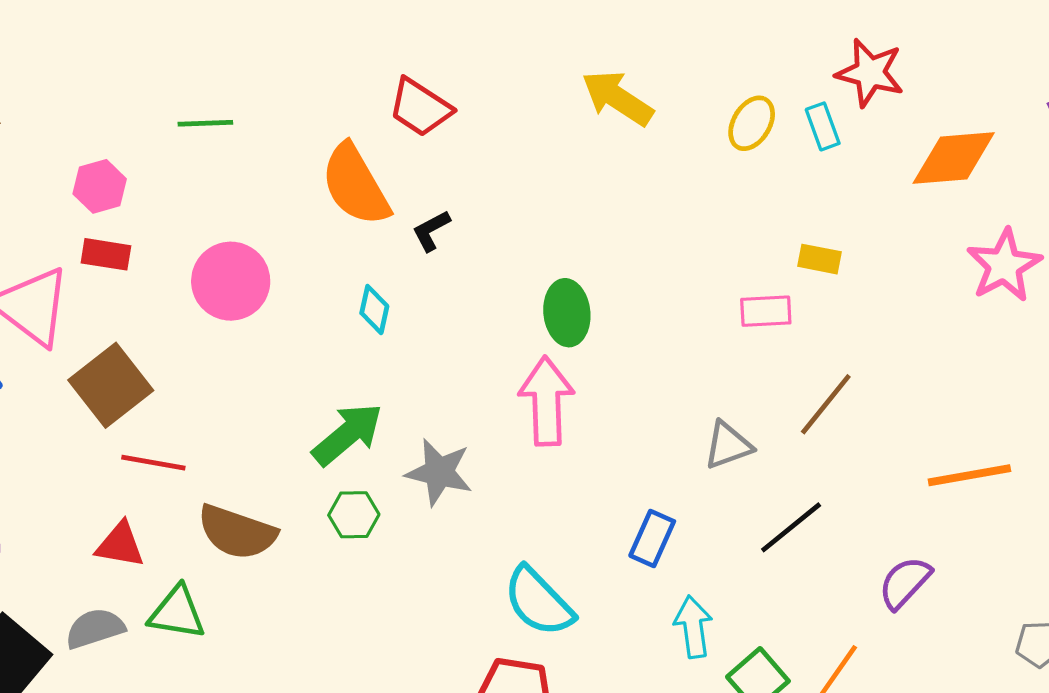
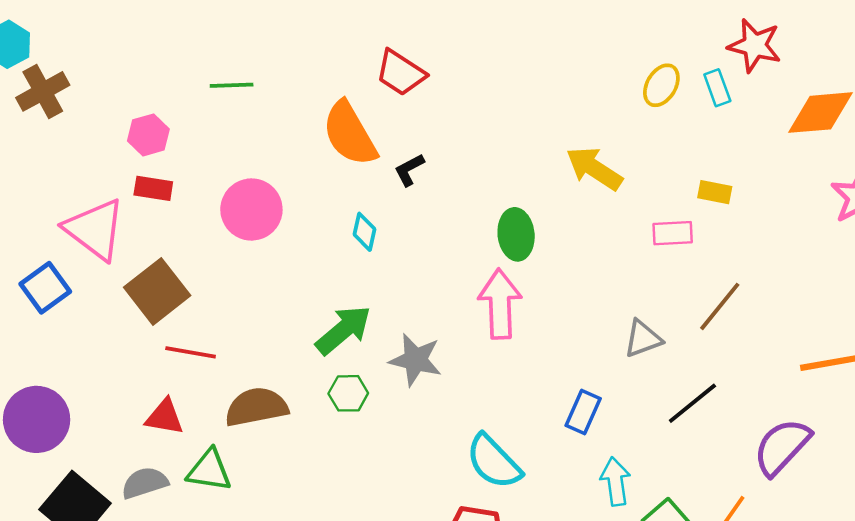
yellow arrow: (617, 98) -> (594, 168), moved
brown semicircle: (237, 532) -> (256, 407), turned 150
purple semicircle: (905, 583) -> (782, 447), size x1.4

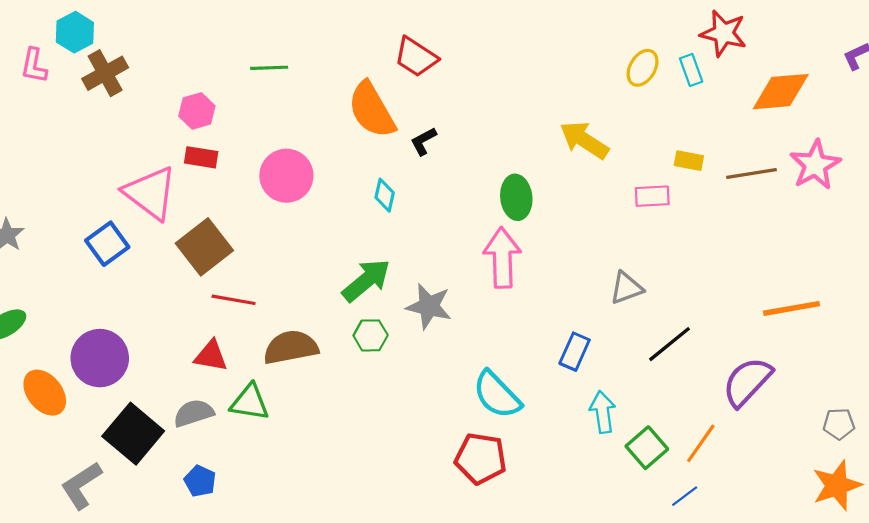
brown line: (720, 306) -> (752, 174), moved, turned 42

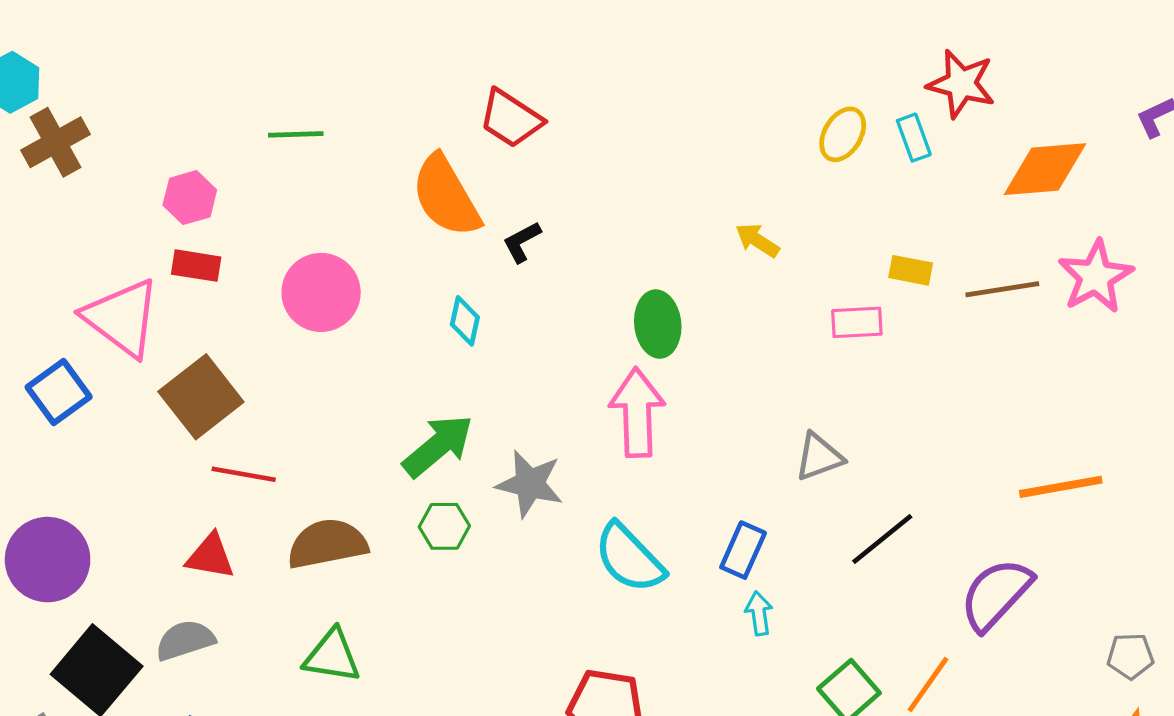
yellow arrow: (584, 140) -> (757, 240), size x0.6
cyan semicircle: (497, 395) -> (629, 558), moved
green triangle: (250, 402) -> (332, 656), moved
cyan arrow: (603, 412) -> (759, 613), moved, size x0.7

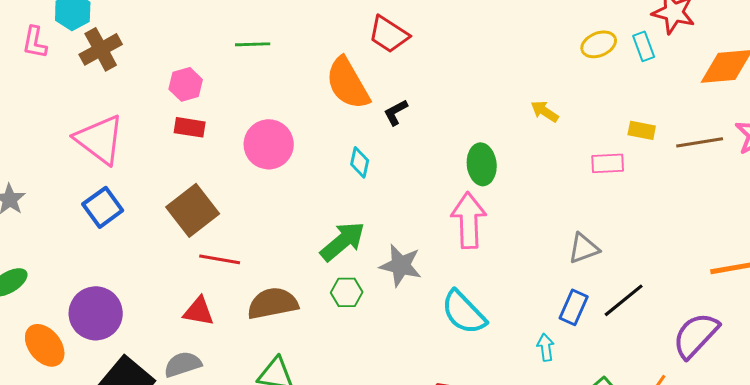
yellow ellipse: (843, 134) -> (599, 44), turned 36
pink triangle: (122, 318) -> (100, 139), moved
blue rectangle: (743, 550) -> (574, 307), moved

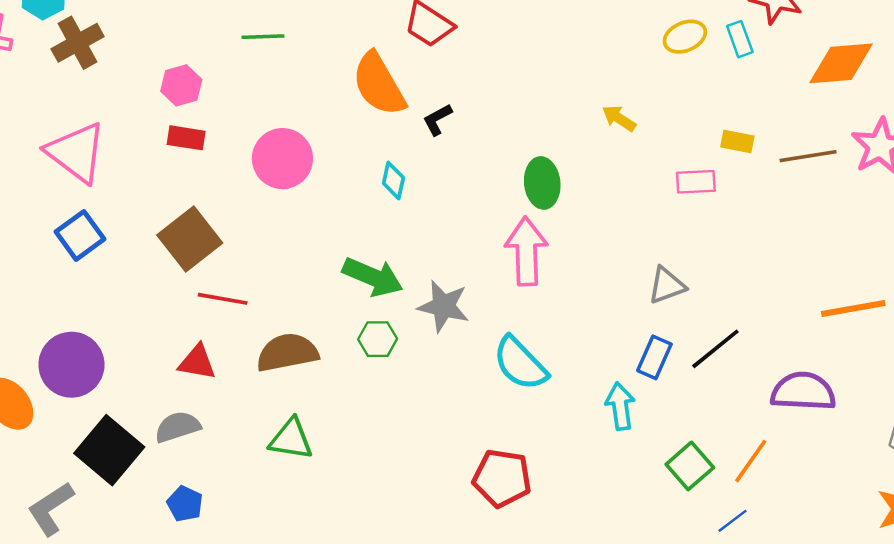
green arrow: (343, 241) -> (373, 277), turned 63
purple semicircle: (696, 335) -> (803, 392), turned 50
cyan arrow: (546, 347) -> (620, 406), size x1.4

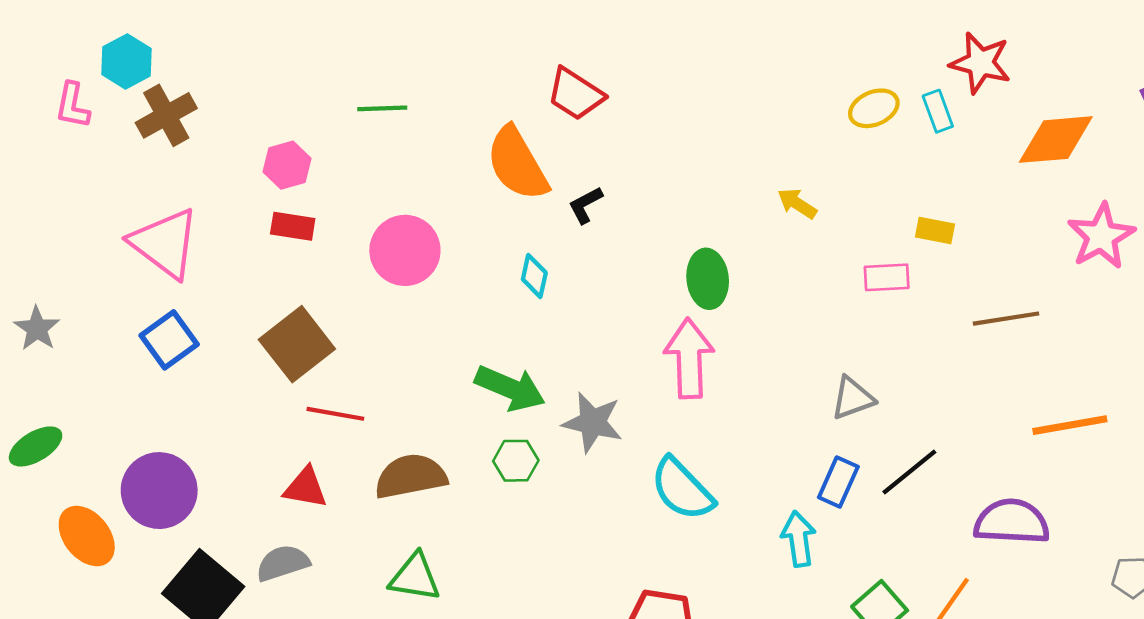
brown line: (808, 156) -> (1006, 319), moved

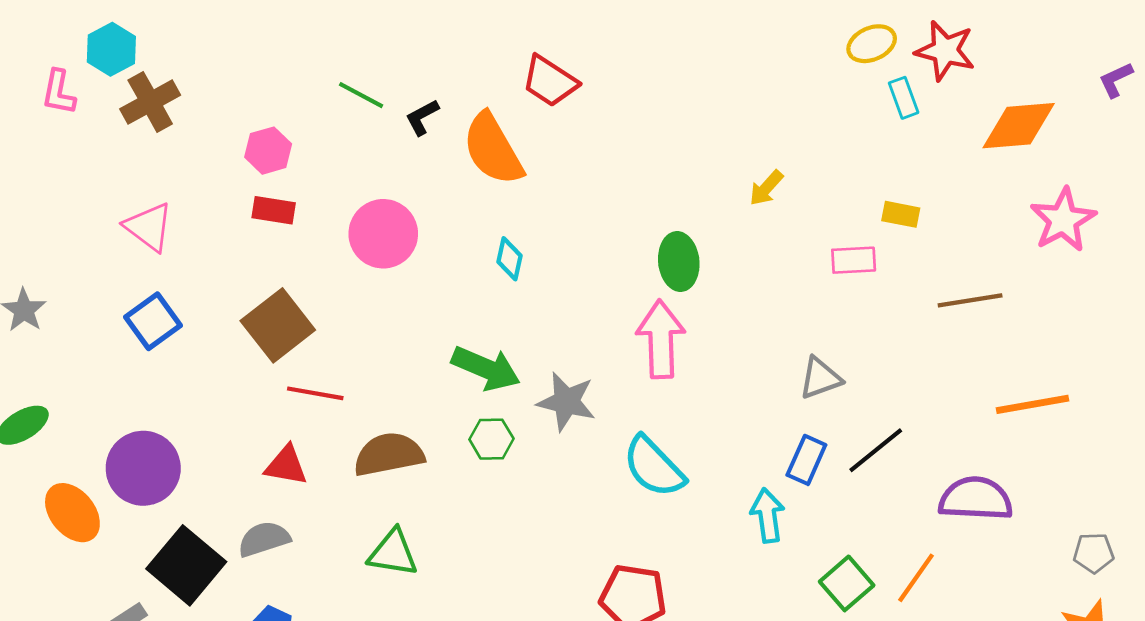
green line: (382, 108) -> (361, 95), turned 30
yellow ellipse: (874, 108) -> (872, 44), moved
yellow arrow: (797, 204) -> (766, 188), turned -81
black L-shape: (585, 205) -> (422, 117), moved
pink triangle: (165, 243) -> (149, 227), size x0.7

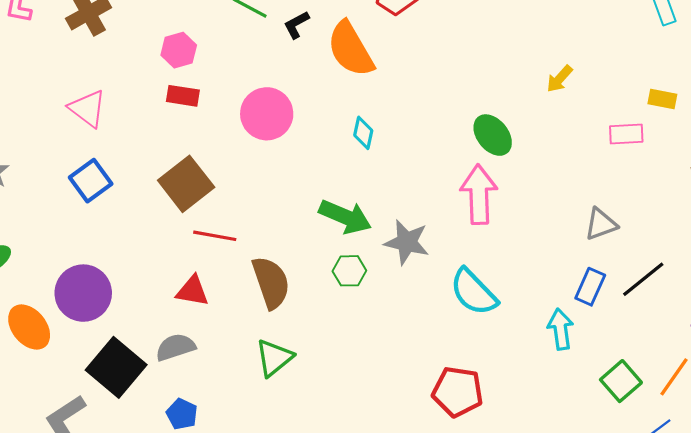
green ellipse: (679, 262) -> (493, 135), turned -33
brown semicircle: (389, 454) -> (271, 282), turned 82
green triangle: (393, 553) -> (274, 358), turned -48

